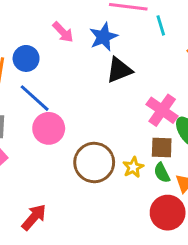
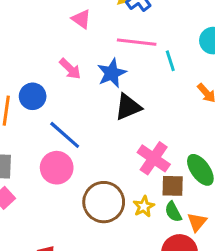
blue line: (35, 98) -> (65, 135), moved
pink cross: (162, 110) -> (154, 158), moved

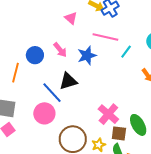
cyan line: (170, 61) -> (126, 52), turned 48
blue circle: (33, 96) -> (35, 55), moved
black triangle: (128, 107) -> (68, 81), moved

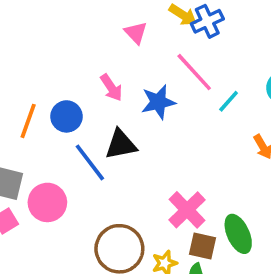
pink line: (105, 37) -> (194, 72), turned 30
blue circle: (35, 55) -> (66, 116), moved
pink circle: (44, 113) -> (47, 202), moved

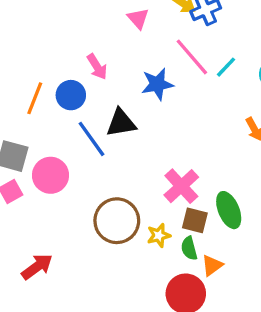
pink arrow: (111, 88) -> (97, 67), moved
cyan line: (229, 101) -> (226, 67), moved

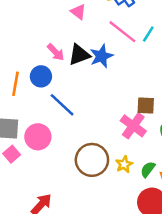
black triangle: (121, 123) -> (79, 55), moved
brown square: (195, 220) -> (146, 106), moved
green semicircle: (189, 248) -> (148, 169), turned 63

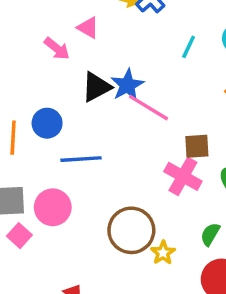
pink line: (122, 32) -> (149, 108), moved
pink arrow: (56, 52) -> (57, 49), moved
blue line: (62, 105) -> (81, 159), turned -40
yellow star: (124, 164) -> (163, 253), moved

